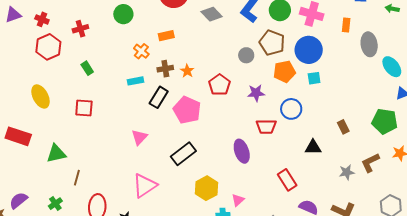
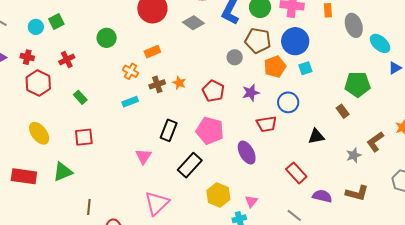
black rectangle: (159, 97) -> (169, 130), moved
pink pentagon: (187, 110) -> (210, 131), moved
green pentagon: (385, 121) -> (358, 84), moved
green triangle: (56, 153) -> (63, 172), moved

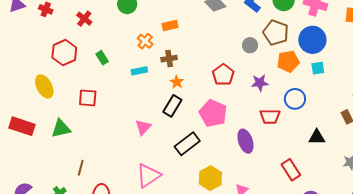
red cross: (67, 60) -> (84, 19), turned -35
red hexagon: (38, 83) -> (64, 53), moved
orange star: (179, 83) -> (177, 82), moved
green rectangle: (80, 97) -> (102, 58), moved

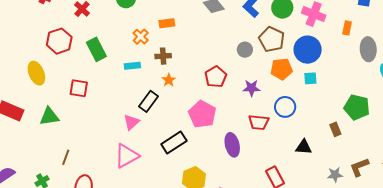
green rectangle: (102, 58) -> (96, 49), size x1.6
black rectangle: (172, 106) -> (149, 101), moved
pink triangle: (148, 176) -> (127, 156), moved

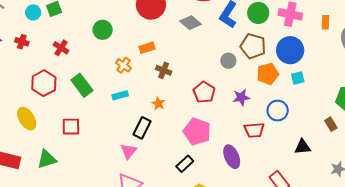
brown cross: (163, 56) -> (164, 70), moved, turned 35
black rectangle: (174, 142) -> (185, 164), moved, size x0.7

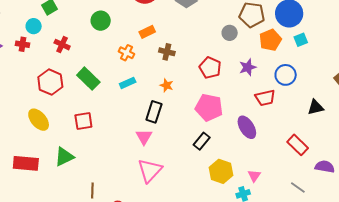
cyan circle: (33, 12) -> (34, 26), moved

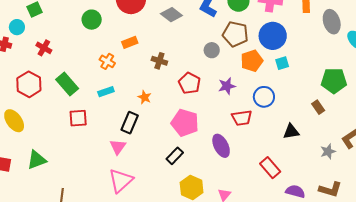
green circle: (101, 21) -> (92, 20), moved
brown cross: (167, 52) -> (159, 61), moved
red square: (83, 121) -> (78, 118), moved

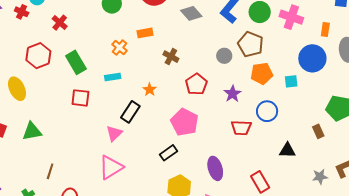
blue circle: (273, 36) -> (312, 58), moved
purple star: (227, 86) -> (233, 94), turned -30
purple ellipse: (221, 146) -> (215, 168), moved

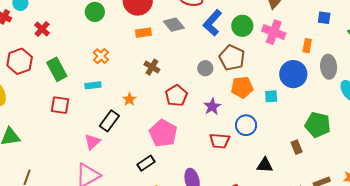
orange rectangle: (145, 33) -> (143, 33), moved

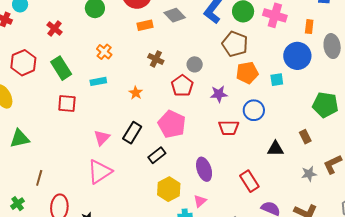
red cross: (42, 29) -> (55, 29), moved
gray circle: (205, 68) -> (195, 64), moved
purple star: (212, 106) -> (219, 94), turned 30
black rectangle: (109, 121) -> (132, 133), moved
brown rectangle: (297, 147) -> (305, 137), moved

